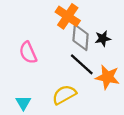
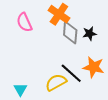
pink semicircle: (28, 53) -> (24, 22), moved
black line: (82, 64) -> (71, 73), moved

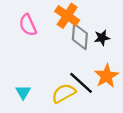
orange star: (94, 67) -> (107, 76), turned 30
cyan triangle: (20, 89) -> (23, 92), moved

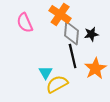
black line: (81, 83) -> (73, 56), moved, turned 35
cyan triangle: (23, 92) -> (46, 73), moved

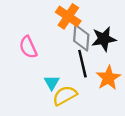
pink semicircle: (25, 23) -> (28, 47), moved
black star: (91, 34) -> (104, 39), size x1.5

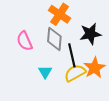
gray diamond: (81, 38) -> (54, 39), moved
yellow semicircle: (65, 96) -> (75, 73), moved

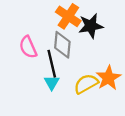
black star: (90, 34) -> (91, 26), moved
black line: (72, 55) -> (52, 64), moved

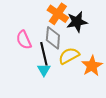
yellow semicircle: (86, 84) -> (69, 56), moved

